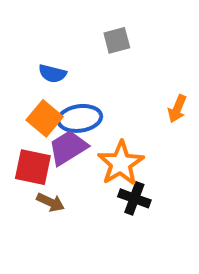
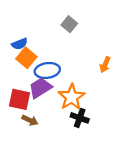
gray square: (117, 40) -> (69, 24), turned -35
blue semicircle: (52, 74) -> (20, 44), moved, turned -35
orange square: (45, 118) -> (26, 58), moved

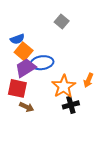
orange arrow: (105, 65) -> (88, 80), moved
purple trapezoid: (40, 88) -> (26, 68), moved
black cross: (80, 118) -> (71, 105), turned -35

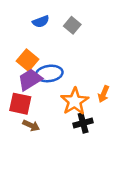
blue semicircle: (17, 39) -> (41, 22), moved

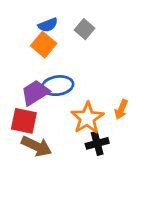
orange square: (28, 60) -> (44, 45), moved
brown arrow: (31, 125) -> (37, 146), size x1.5

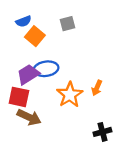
blue semicircle: (48, 25) -> (23, 21), moved
gray square: (84, 29) -> (67, 24), turned 35
black cross: (97, 143) -> (102, 132), moved

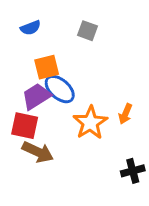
gray square: (67, 24) -> (87, 31), turned 35
orange square: (35, 36) -> (47, 67), moved, turned 36
blue ellipse: (46, 69) -> (60, 89), turned 50

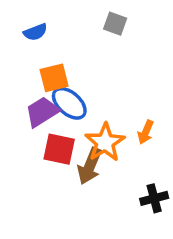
gray square: (87, 31) -> (115, 24), moved
red square: (25, 126) -> (59, 149), moved
brown arrow: (38, 152) -> (90, 166), moved, turned 88

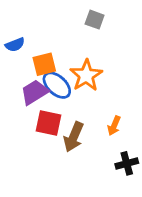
blue semicircle: (35, 32) -> (15, 45), moved
orange arrow: (146, 132) -> (114, 126), moved
orange star: (105, 142) -> (86, 75), moved

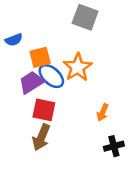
gray square: (95, 20) -> (85, 17), size x1.5
brown arrow: (74, 137) -> (41, 137), moved

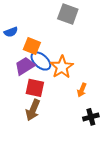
orange square: (40, 57) -> (32, 46), turned 36
orange star: (78, 67) -> (62, 67), moved

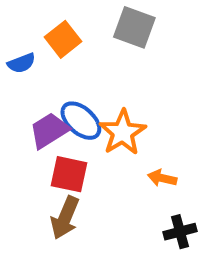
orange square: (32, 46) -> (63, 39), moved, turned 30
orange arrow: (82, 90) -> (162, 178), turned 80

